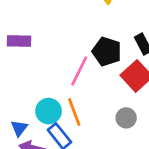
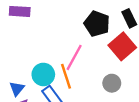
pink line: (79, 71) -> (74, 57), moved

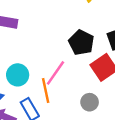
cyan circle: (43, 74) -> (18, 75), moved

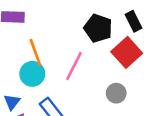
orange line: (46, 90) -> (35, 52), moved

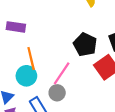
gray circle: (116, 93) -> (57, 93), moved

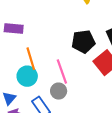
black pentagon: (85, 45) -> (83, 42), turned -30
pink line: (62, 73) -> (62, 71), turned -50

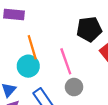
gray circle: (59, 91) -> (74, 87), moved

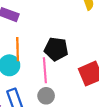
black pentagon: (89, 29) -> (56, 49), moved

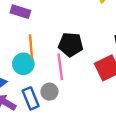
gray circle: (46, 96) -> (49, 92), moved

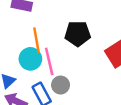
pink line: (60, 67) -> (49, 61), moved

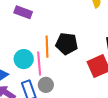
orange line: (36, 40) -> (47, 47), moved

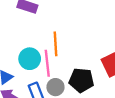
black pentagon: (67, 44) -> (81, 80), moved

